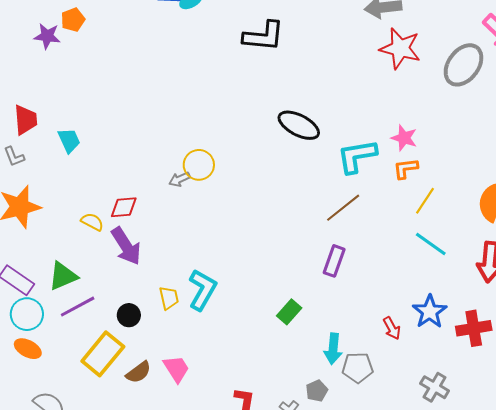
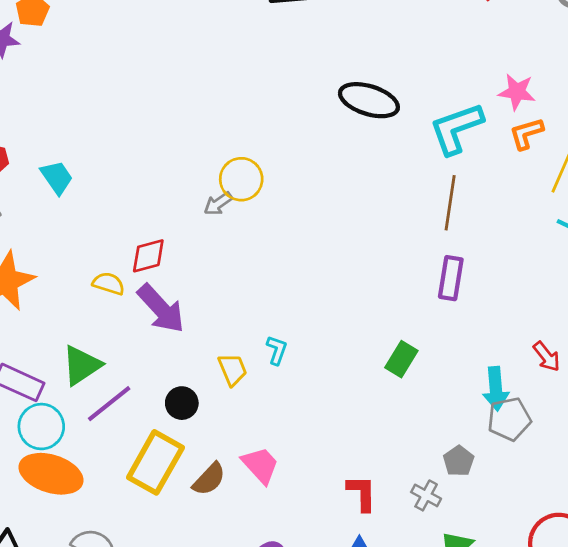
brown line: (343, 208) -> (450, 203), turned -33
cyan L-shape: (202, 290) -> (277, 350), size x0.5
orange ellipse: (28, 349) -> (51, 474), size x1.6
cyan arrow: (333, 349) -> (496, 389), moved

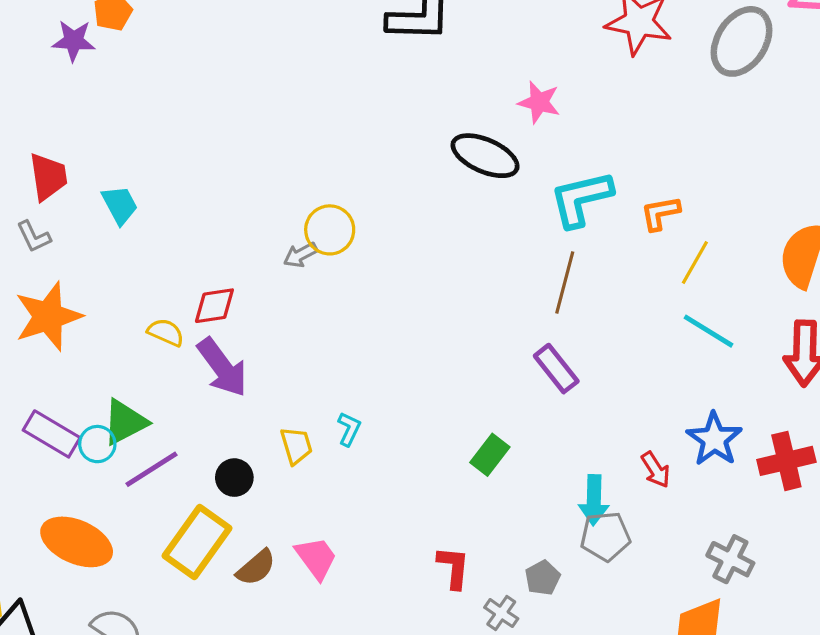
pink star: (517, 92) -> (539, 102), moved
purple rectangle: (451, 278) -> (556, 369), turned -54
cyan circle: (41, 427) -> (97, 444), moved, size x0.7
red L-shape: (362, 493) -> (454, 567), moved

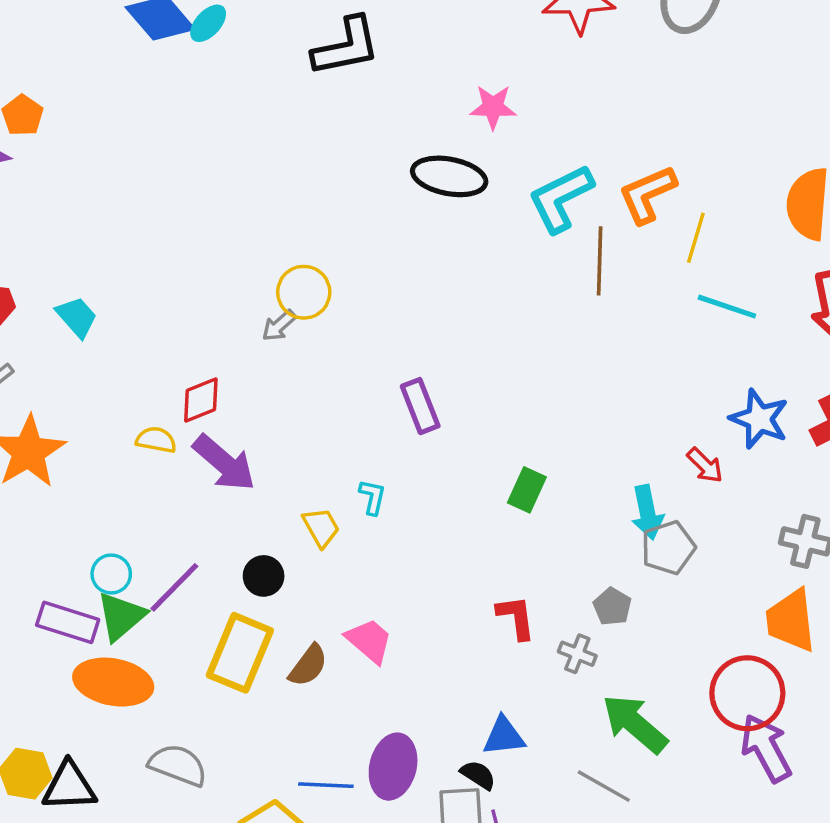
orange L-shape: (660, 213) -> (647, 194), size x1.4
brown line: (565, 283) -> (600, 261), moved
purple rectangle: (556, 369) -> (420, 406), moved, turned 30
green triangle: (125, 422) -> (121, 616), moved
purple rectangle: (52, 434) -> (68, 622), moved

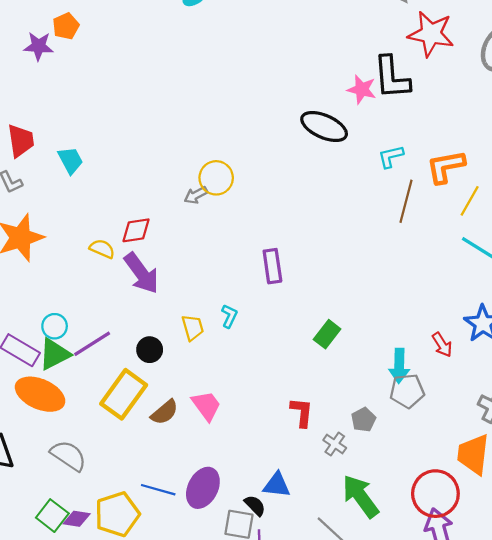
black L-shape: (346, 47) -> (392, 77), moved, turned 84
cyan L-shape: (561, 198) -> (391, 157), size x0.6

